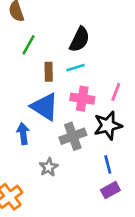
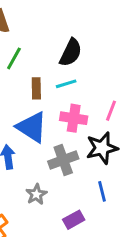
purple rectangle: (110, 190) -> (74, 220), moved

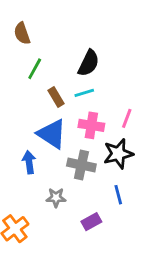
brown rectangle: (36, 88) -> (56, 97), turned -30
gray cross: (63, 160) -> (81, 165), turned 32
gray star: (36, 194) -> (56, 198), turned 30

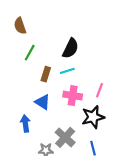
brown rectangle: (56, 97) -> (46, 74), turned 48
blue triangle: (52, 134) -> (43, 102), size x0.7
gray cross: (81, 165) -> (65, 137), moved, turned 30

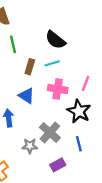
black semicircle: (70, 48) -> (55, 40), turned 102
green line: (30, 53) -> (13, 44), turned -42
black star: (93, 117) -> (79, 111), turned -30

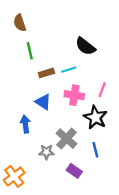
black semicircle: (55, 40) -> (85, 46), moved
brown rectangle: (30, 67) -> (46, 73), turned 56
purple rectangle: (58, 165) -> (74, 171), turned 64

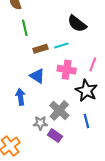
purple rectangle: (74, 171) -> (55, 136), moved

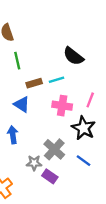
blue triangle: (37, 76) -> (22, 104), moved
blue line: (86, 121) -> (83, 161), turned -40

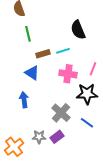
black semicircle: (73, 56) -> (78, 30), turned 30
black star: (83, 128) -> (87, 94), turned -30
gray star: (34, 163) -> (39, 137), moved
purple rectangle: (50, 176) -> (57, 137), turned -72

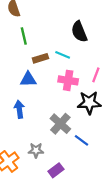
cyan line: (63, 51) -> (63, 55), turned 40
blue triangle: (32, 73) -> (28, 79), turned -35
blue line: (87, 123) -> (81, 140), moved
purple rectangle: (57, 137) -> (56, 170), moved

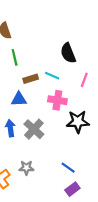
pink line: (96, 75) -> (84, 80), moved
gray cross: (60, 124) -> (34, 129), moved
blue line: (81, 140) -> (68, 168), moved
purple rectangle: (56, 170) -> (72, 189), moved

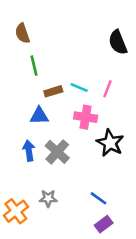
black semicircle: (68, 53) -> (118, 42), moved
pink line: (84, 80) -> (107, 89), moved
black star: (78, 122) -> (110, 143), turned 30

